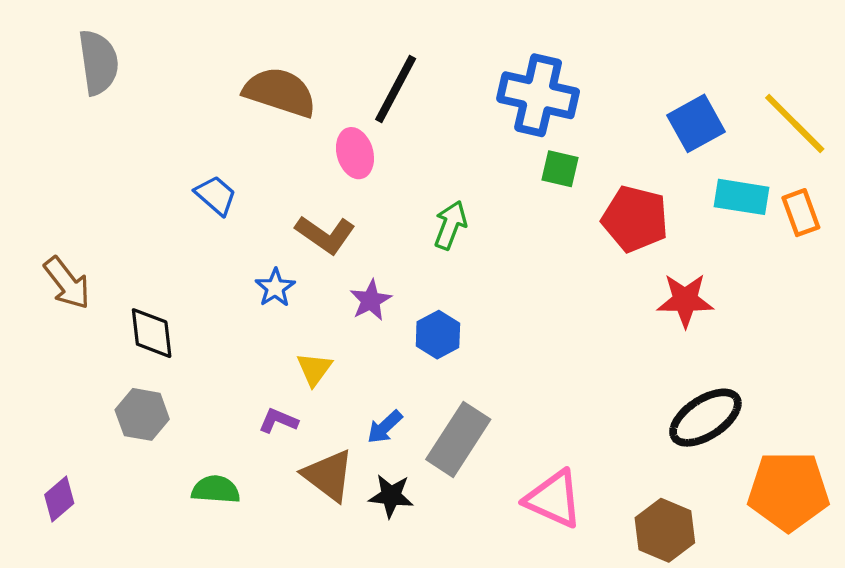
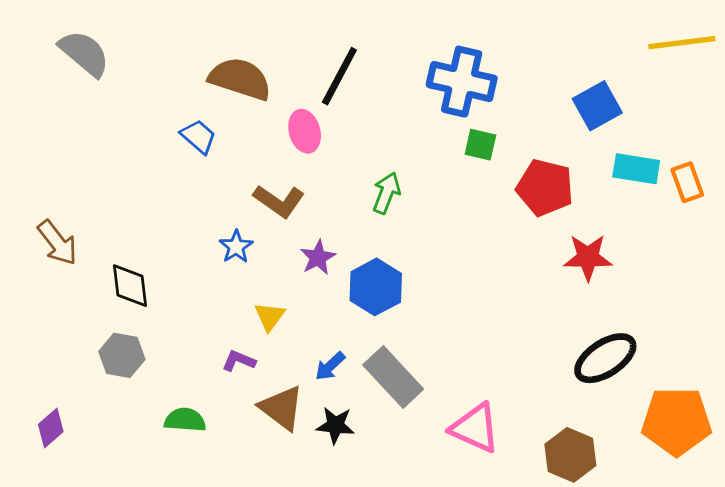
gray semicircle: (98, 62) -> (84, 53), turned -42
yellow line: (795, 123) -> (682, 43), moved, turned -52
blue trapezoid: (216, 195) -> (198, 137), moved
blue hexagon: (438, 335) -> (376, 287), size x1.4
gray rectangle: (458, 439) -> (393, 377), turned -76

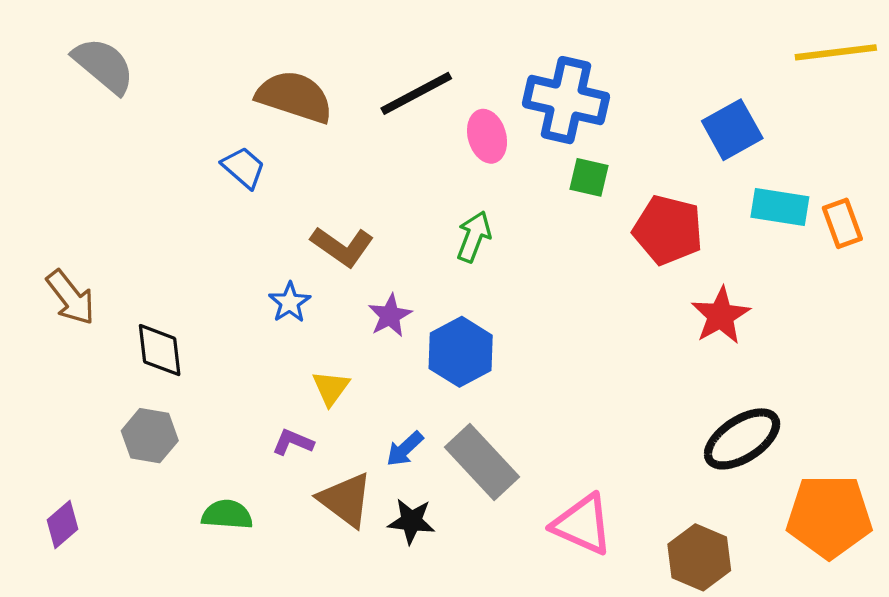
black line: (339, 76) -> (416, 93), turned 34
pink ellipse: (305, 131) -> (487, 136), moved
red star: (588, 257) -> (721, 316), turned -30

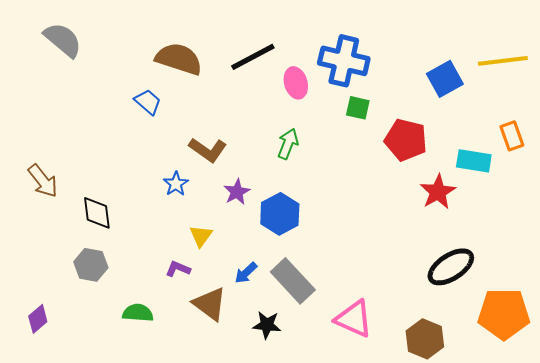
yellow line: (836, 52) -> (503, 61), moved
cyan rectangle: (780, 207) -> (474, 161), moved
black star: (411, 521) -> (267, 325), moved

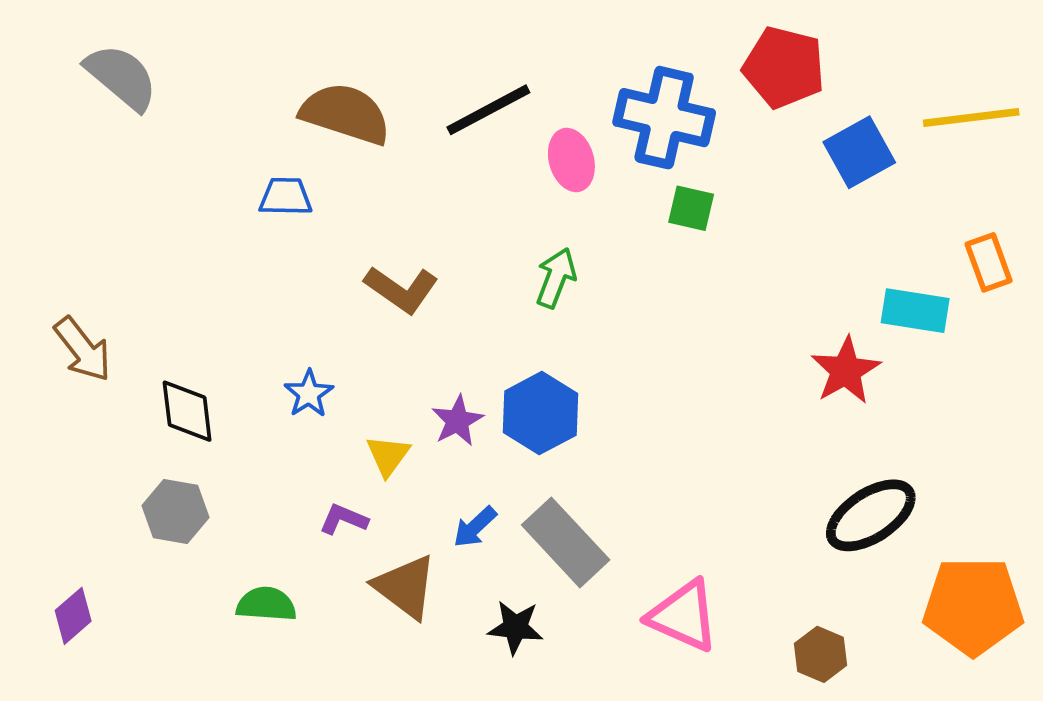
blue trapezoid: (148, 102) -> (286, 197), turned -40
red pentagon: (406, 140) -> (784, 67), moved
blue star: (176, 184) -> (309, 394), moved
purple star: (237, 192) -> (457, 421), moved
brown hexagon: (425, 339) -> (821, 654), size x0.7

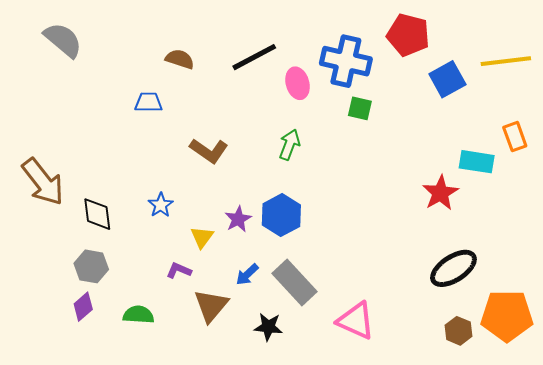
brown semicircle: (345, 114) -> (180, 59), size x0.6
brown arrow: (83, 349) -> (43, 182), size x1.4
brown triangle: (405, 587) -> (211, 306), turned 33
purple diamond: (73, 616) -> (83, 307), moved
brown hexagon: (821, 654) -> (459, 331), moved

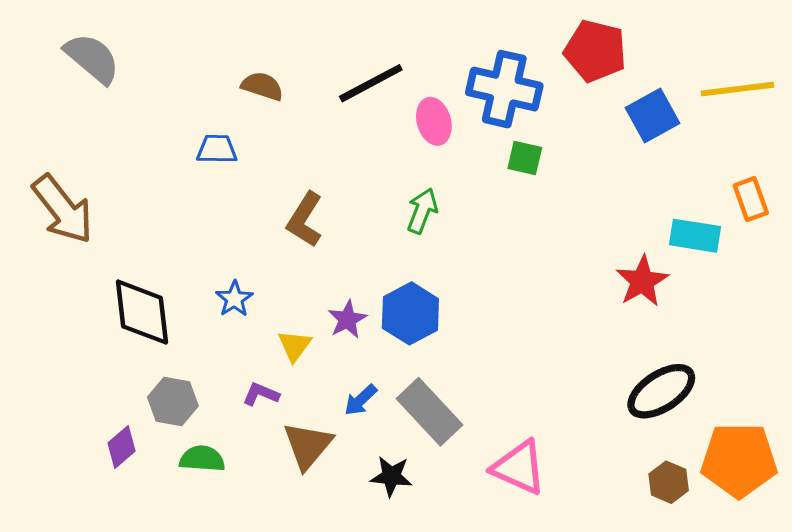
brown L-shape: (209, 151) -> (305, 220), turned 87
brown arrow: (43, 182) -> (63, 209), moved
black diamond: (97, 214) -> (142, 312), size x1.4
gray hexagon: (91, 266) -> (173, 401), moved

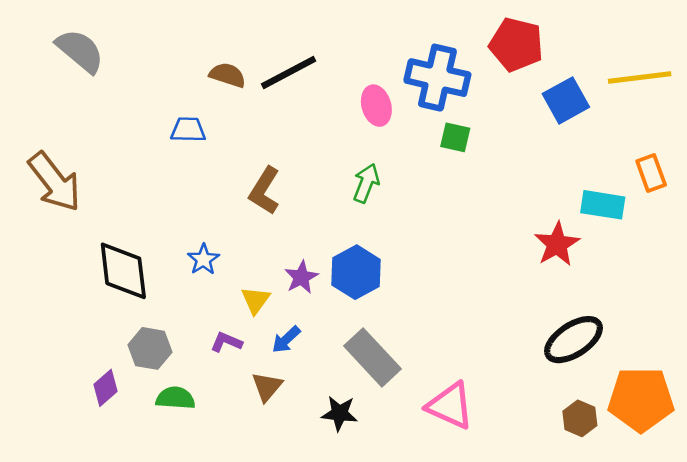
black line: (371, 83) -> (289, 72), moved
blue arrow: (361, 400) -> (286, 340), moved
brown triangle: (308, 445) -> (267, 387), size x0.7

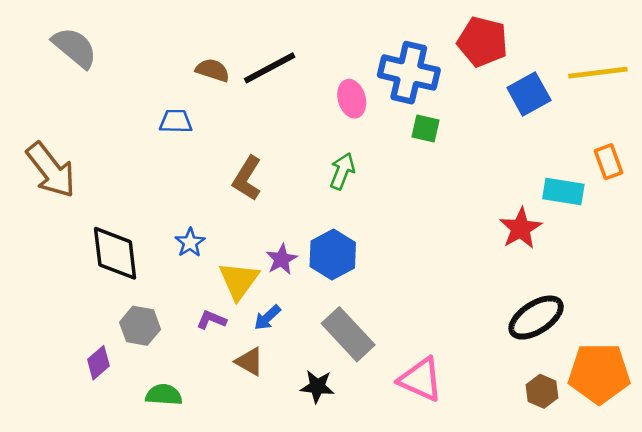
yellow triangle: (256, 300) -> (239, 281), size x1.5
brown triangle: (267, 387) -> (249, 362), turned -40
green semicircle: (175, 398) -> (164, 395), moved

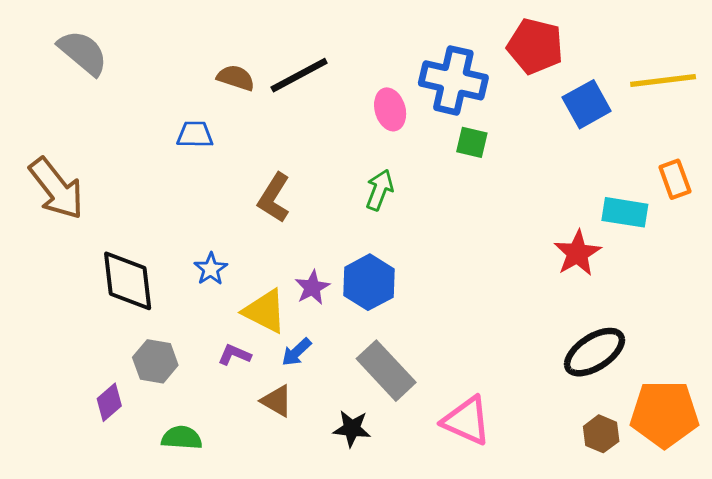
yellow triangle: (239, 281) -> (265, 311), turned -39

